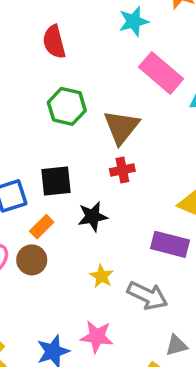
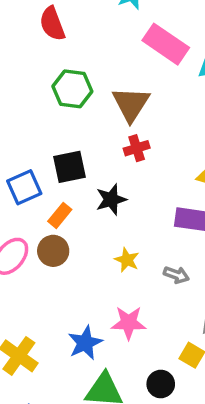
gray arrow: (147, 296) -> (176, 275), size x0.6

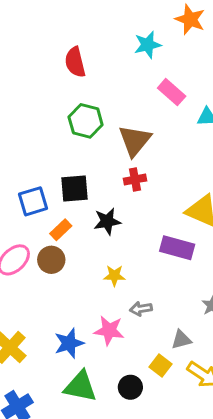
pink rectangle: (166, 44) -> (172, 92), size x0.7
yellow star: (127, 260) -> (114, 276), turned -30
gray arrow: (176, 275) -> (141, 309), moved, turned 145

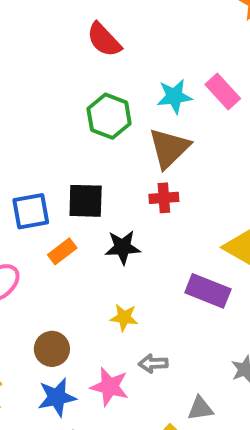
cyan star: (148, 45) -> (174, 96), moved
red semicircle: (75, 62) -> (104, 40), turned -36
brown circle: (51, 260) -> (52, 349), moved

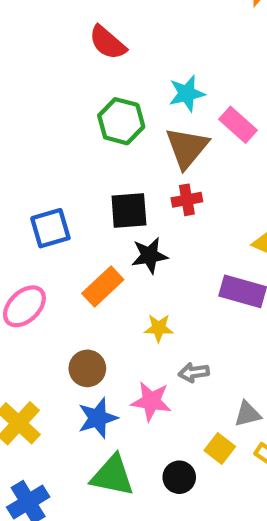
pink rectangle: (223, 91) -> (238, 125), moved
black square: (86, 201) -> (129, 210), moved
orange rectangle: (62, 251) -> (103, 287), moved, size x1.4

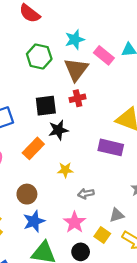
pink star: (151, 401) -> (75, 222), moved, turned 30

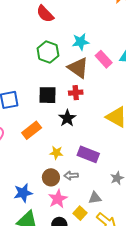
brown triangle: (76, 69) -> (78, 68), turned -40
black star: (58, 130) -> (67, 118), moved, turned -30
purple rectangle: (111, 147) -> (88, 154), moved
brown circle: (27, 194) -> (51, 177), moved

